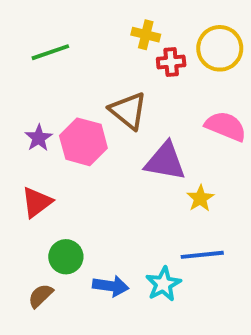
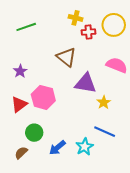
pink hexagon: (83, 142) -> (43, 97), moved
blue line: (202, 255) -> (105, 132), turned 30
blue arrow: (111, 286) -> (57, 148), turned 132

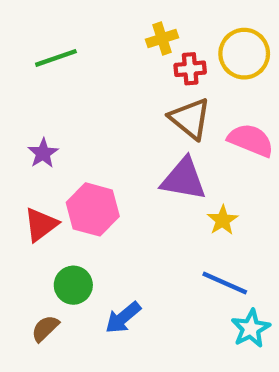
yellow cross: (75, 18) -> (162, 38), turned -32
brown triangle: (66, 57) -> (190, 119), moved
cyan star: (85, 147) -> (251, 328), moved

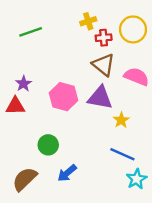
pink hexagon: (93, 209) -> (64, 97), moved
red triangle: (41, 225) -> (15, 106), moved, turned 36
green circle: (73, 285) -> (48, 145), moved
brown semicircle: (45, 328) -> (25, 179), size x1.6

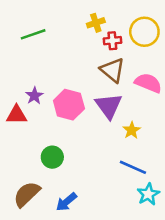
purple star: (23, 84) -> (34, 96), moved
purple triangle: (100, 98) -> (109, 106), turned 44
blue arrow: (67, 173) -> (66, 202), moved

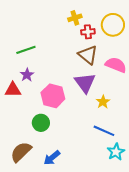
green line: (33, 34) -> (26, 50), moved
pink hexagon: (69, 105) -> (53, 96), moved

